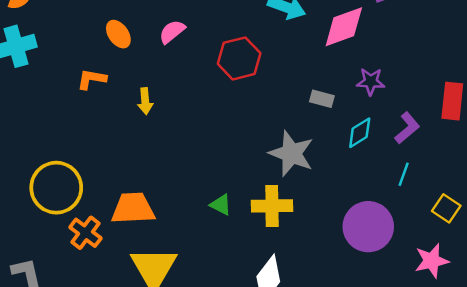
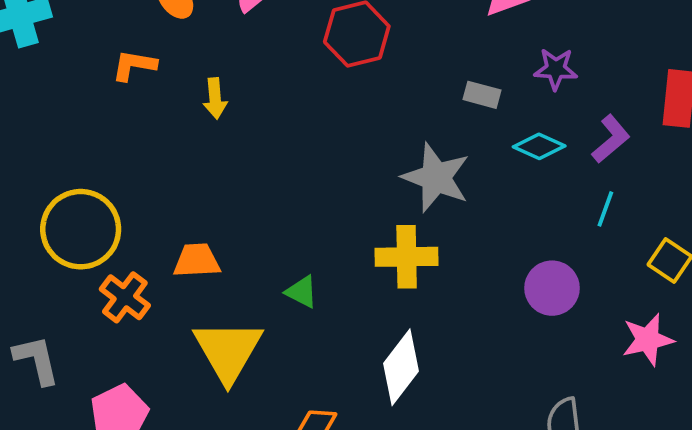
cyan diamond: (360, 133) -> (539, 146), turned 56
green triangle: (221, 205) -> (302, 292), moved
orange trapezoid: (133, 208) -> (197, 260), size x0.7
purple circle: (368, 227) -> (552, 288), size x0.7

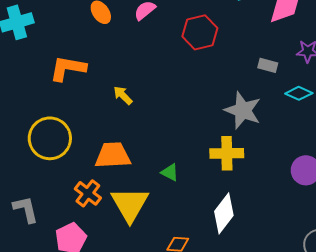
orange L-shape: (134, 65) -> (68, 68), moved, size x1.5
yellow arrow: (215, 98) -> (123, 95), moved, turned 140
orange trapezoid: (197, 260) -> (113, 155), size x1.4
orange cross: (125, 297) -> (88, 193), moved

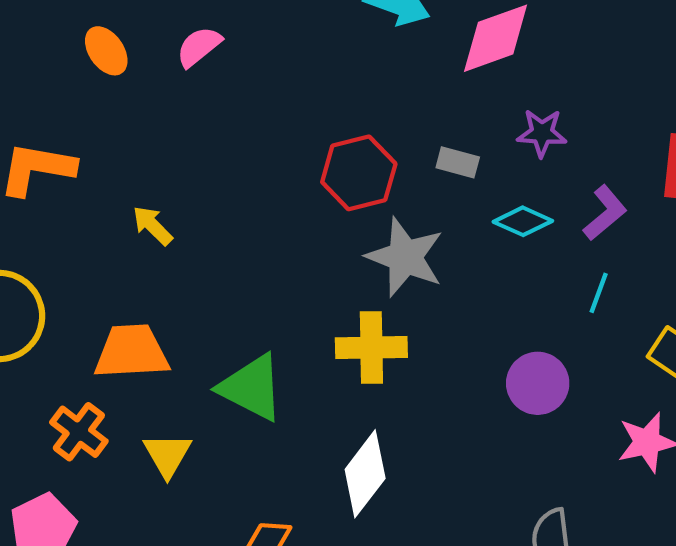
red hexagon: (200, 32) -> (359, 173), moved
green triangle: (170, 172) -> (251, 388), size x1.8
yellow triangle: (130, 204) -> (167, 455), size x0.6

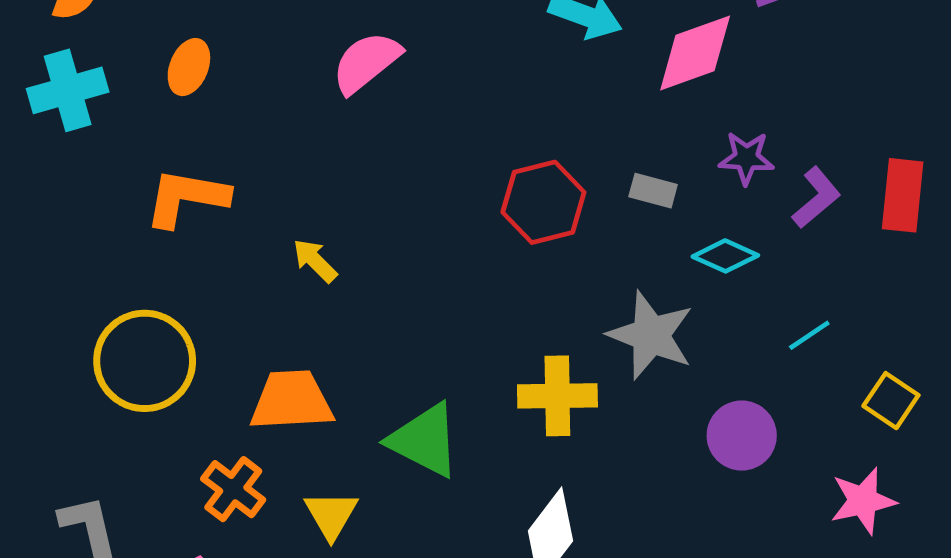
pink semicircle: (199, 47) -> (366, 62), size x1.4
orange ellipse: (106, 51) -> (189, 67), moved, turned 57
purple L-shape: (605, 213) -> (816, 198), moved
gray star: (405, 257) -> (651, 335), moved
cyan line: (599, 293) -> (809, 335), turned 36

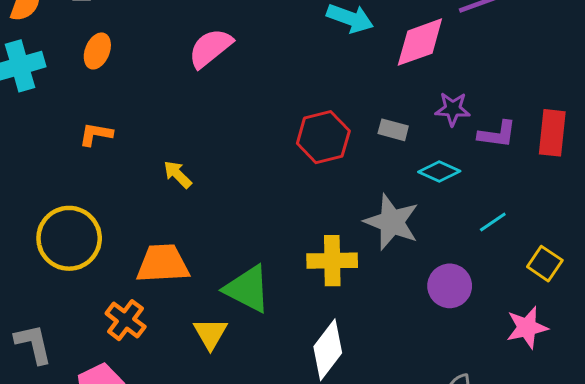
orange L-shape: (187, 198) -> (96, 134), size x0.6
purple L-shape: (816, 198) -> (497, 134), turned 48
yellow triangle: (331, 515) -> (210, 333), moved

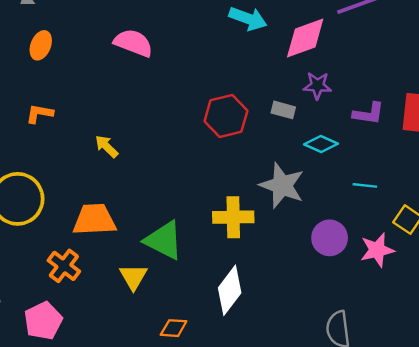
pink semicircle: (210, 48) -> (133, 43), turned 60
purple star: (453, 109) -> (317, 86), moved
cyan line: (493, 222) -> (365, 185), turned 40
pink star: (527, 328) -> (377, 250), moved

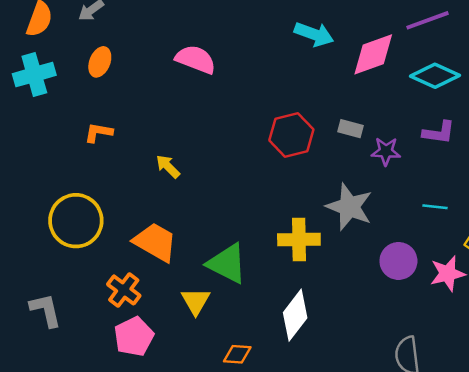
purple star: (317, 86) -> (386, 151), moved
cyan diamond: (321, 144) -> (435, 76), moved, size x1.4
orange trapezoid: (94, 220) -> (155, 242), turned 33
pink pentagon: (43, 321) -> (134, 337), moved

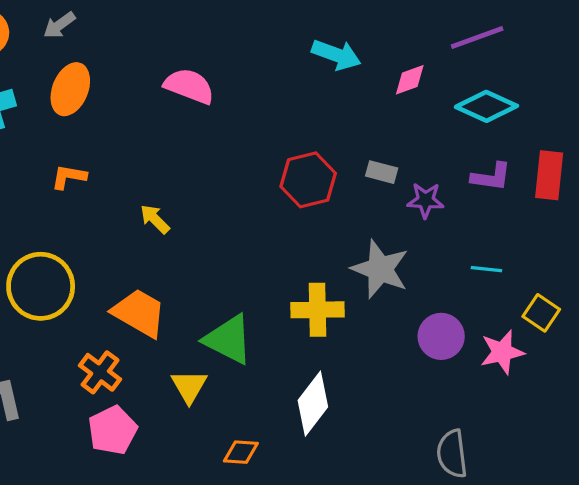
pink diamond: (373, 54) -> (410, 80), size x0.6
orange ellipse: (100, 62) -> (70, 89), size x1.4

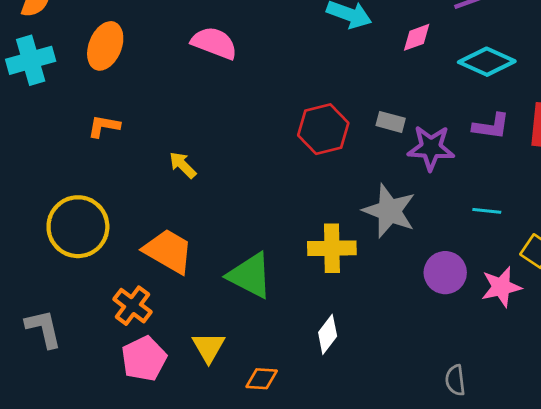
purple star: (425, 200) -> (431, 148), size x1.4
yellow triangle: (189, 386) -> (209, 347), moved
white diamond: (313, 404) -> (328, 334), size x0.7
gray semicircle: (452, 454) -> (455, 380), size x0.7

